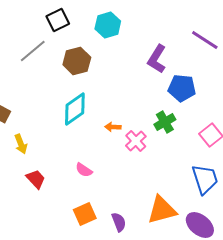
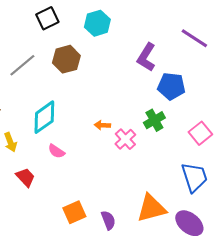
gray line: (33, 51) -> (22, 65), moved
cyan diamond: (75, 109) -> (44, 117), moved
pink semicircle: (84, 170) -> (56, 151), moved

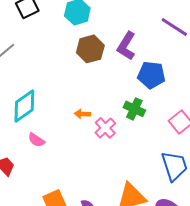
brown hexagon: (66, 59) -> (90, 49), moved
green cross: (154, 120) -> (134, 109), turned -35

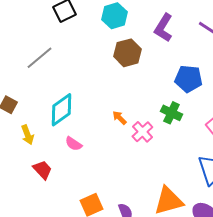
purple L-shape: (126, 46) -> (163, 28), moved
orange arrow: (82, 114) -> (119, 118), turned 42

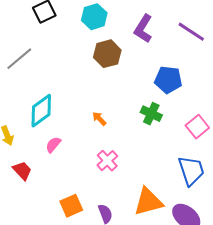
pink cross: (142, 132) -> (107, 161), moved
pink semicircle: (73, 144) -> (53, 145), turned 96

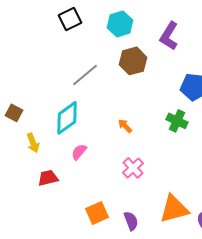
gray line: (19, 59) -> (85, 75), moved
red trapezoid: (22, 171) -> (48, 178), turned -60

